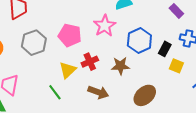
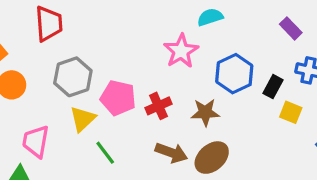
pink pentagon: (70, 35) -> (118, 98), moved
yellow triangle: (68, 70) -> (83, 119), moved
brown ellipse: (145, 95) -> (212, 158), moved

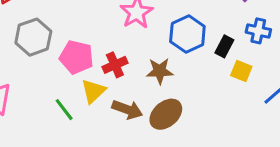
yellow triangle: (83, 119) -> (93, 91), moved

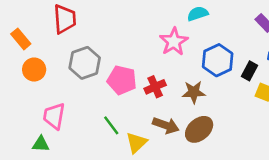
yellow triangle: (93, 91) -> (137, 143), moved

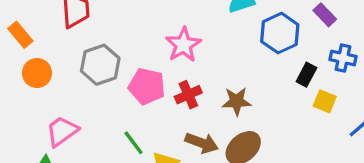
pink star: (174, 42) -> (183, 45), moved
blue hexagon: (218, 60) -> (280, 33), moved
pink trapezoid: (54, 116) -> (62, 131), turned 44

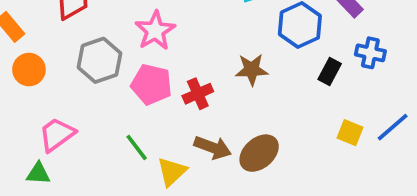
pink star: (183, 45) -> (155, 31), moved
brown star: (237, 101) -> (252, 70), moved
yellow square: (325, 101) -> (350, 133), moved

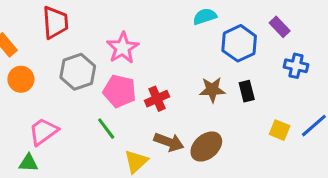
brown star: (252, 70) -> (212, 90), moved
black rectangle: (330, 71) -> (247, 91), moved, turned -42
green line: (137, 147) -> (106, 129), moved

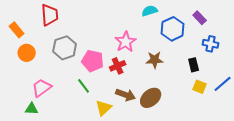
pink star: (123, 48) -> (126, 42), moved
black rectangle: (247, 91) -> (194, 65), moved

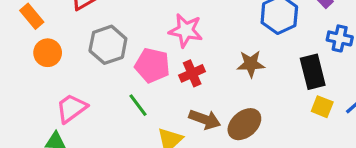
pink star: (126, 42) -> (186, 31), moved, turned -30
black rectangle: (194, 65) -> (313, 72), size x1.5

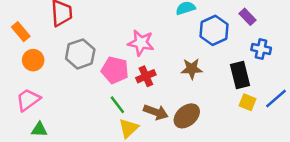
green line: (138, 105) -> (117, 105), moved
pink trapezoid: (71, 108) -> (28, 100), moved

